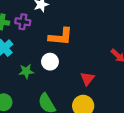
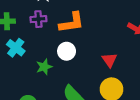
purple cross: (23, 22) -> (38, 19), moved

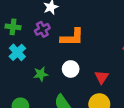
purple cross: (38, 19) -> (42, 29), turned -32
white circle: (67, 51) -> (71, 69), moved

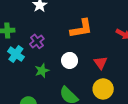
purple cross: (42, 29) -> (37, 41), moved
orange L-shape: (72, 37) -> (81, 29), moved

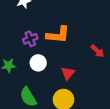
purple cross: (37, 41) -> (30, 39), moved

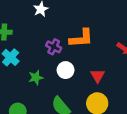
purple cross: (30, 39) -> (54, 47), turned -32

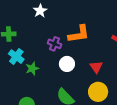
green star: (36, 78) -> (32, 68), moved

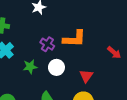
green star: (32, 68) -> (30, 67), moved

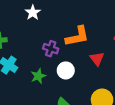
red triangle: (86, 76) -> (97, 59), moved

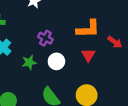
orange L-shape: (77, 36) -> (88, 29), moved

